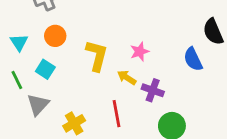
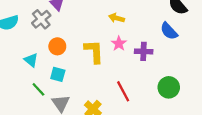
pink star: (140, 52) -> (119, 44), moved
yellow arrow: (127, 77) -> (116, 18), moved
purple cross: (153, 90) -> (144, 51), moved

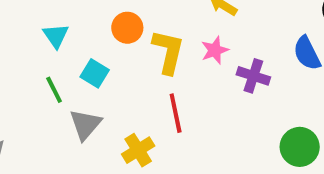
orange circle: (57, 46) -> (127, 28), moved
green circle: (169, 87) -> (300, 147), moved
red line: (123, 91) -> (176, 113), moved

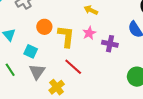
green line: (54, 90) -> (10, 70), moved
red line: (176, 113) -> (73, 67), turned -30
gray triangle: (85, 124) -> (37, 72), moved

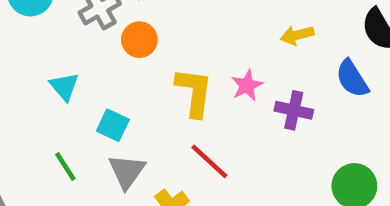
yellow arrow: (91, 10) -> (297, 35), moved, turned -40
orange circle: (44, 27) -> (139, 40), moved

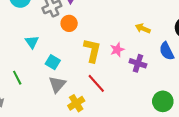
yellow arrow: (297, 35) -> (143, 28), turned 32
green line: (65, 166) -> (17, 78), moved

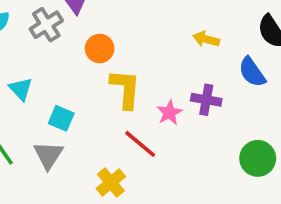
orange circle: (69, 23) -> (100, 48), moved
pink star: (117, 50) -> (169, 113), moved
gray triangle: (57, 84) -> (48, 155), moved

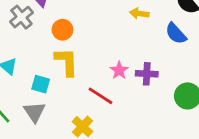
yellow L-shape: (125, 89) -> (66, 62), moved
purple cross: (206, 100) -> (147, 74), moved

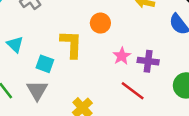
orange circle: (62, 30) -> (100, 23), moved
red line: (100, 96) -> (133, 91), moved

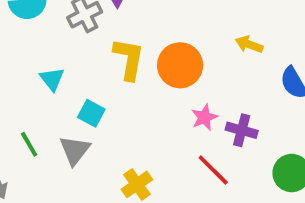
orange circle: (100, 23) -> (180, 65), size x1.5
yellow L-shape: (71, 44) -> (129, 59), moved

